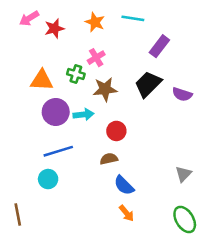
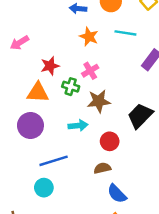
pink arrow: (29, 18) -> (20, 43), moved
red star: (54, 29) -> (50, 66), moved
black trapezoid: (148, 84) -> (140, 116), moved
purple circle: (56, 112) -> (30, 125), moved

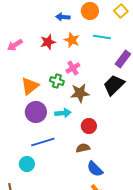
red star: (50, 66) -> (48, 42), moved
orange triangle: (38, 93) -> (30, 86), turned -42
black trapezoid: (140, 116) -> (114, 85), moved
purple circle: (30, 125) -> (36, 112), moved
cyan circle: (44, 188) -> (27, 164), moved

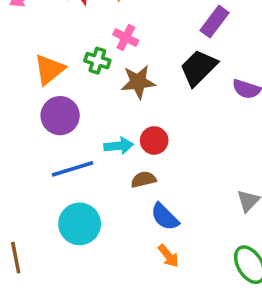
pink cross: (73, 68) -> (126, 38), turned -32
cyan arrow: (63, 113) -> (119, 146), moved
cyan circle: (27, 164) -> (80, 224), moved, size x1.5

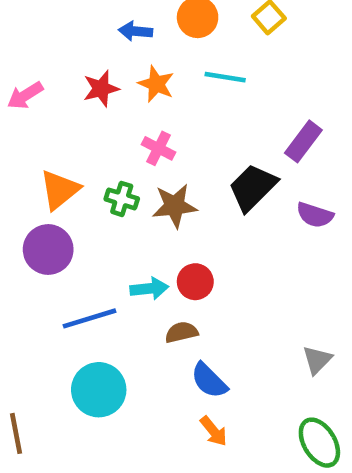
purple rectangle: (214, 22) -> (303, 141), moved
green cross: (97, 61) -> (122, 199), moved
purple circle: (60, 116) -> (48, 250), moved

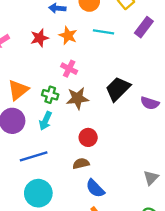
purple rectangle: (303, 141) -> (144, 27), moved
cyan arrow: (149, 289) -> (45, 121), moved, turned 120

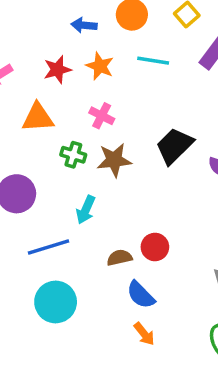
orange triangle: (18, 90) -> (38, 117), moved, turned 35
cyan arrow: (45, 121) -> (86, 210), moved
red circle: (88, 137) -> (155, 247), moved

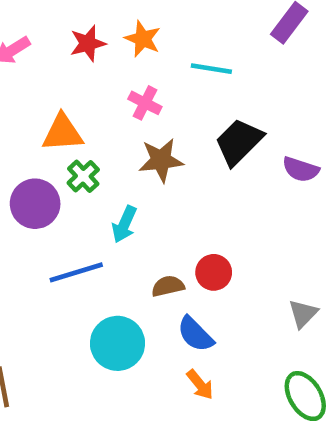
cyan line: (153, 61) -> (211, 69), moved
orange triangle: (38, 117) -> (63, 133), moved
green cross: (73, 155) -> (83, 176), moved, turned 30
cyan circle: (56, 302) -> (118, 343), moved

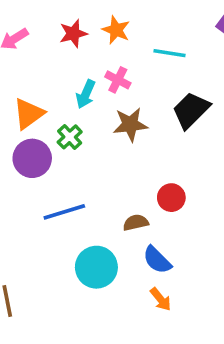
orange triangle: (63, 133) -> (29, 114), moved, turned -32
cyan arrow: (124, 224) -> (86, 94), moved
red circle: (214, 272) -> (171, 198), moved

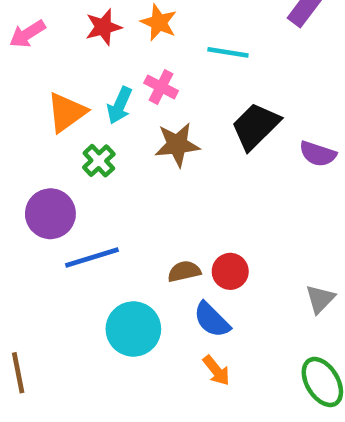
orange triangle: (29, 114) -> (67, 112), moved
purple circle: (32, 158) -> (50, 214), moved
red circle: (171, 198) -> (230, 271), moved

